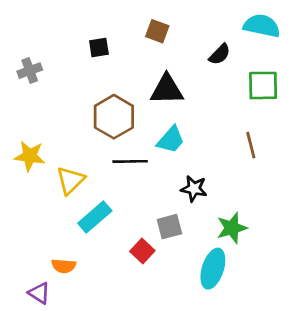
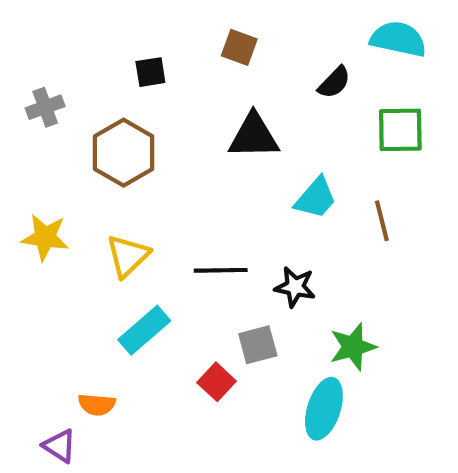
brown hexagon: (114, 117) -> (124, 153), moved
cyan trapezoid: (171, 140) -> (316, 198), moved
black line: (130, 161) -> (221, 270), moved
yellow triangle: (70, 180) -> (128, 256), moved

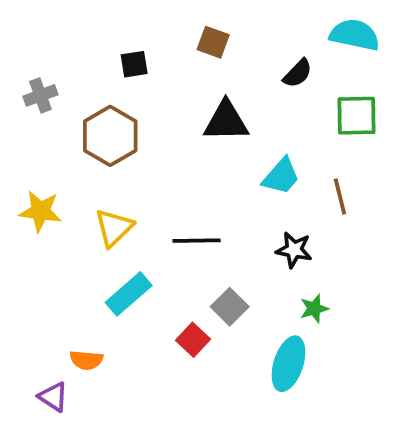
black star: (295, 287) -> (294, 250), moved
gray square: (258, 345) -> (230, 307), turned -30
green star: (353, 347) -> (314, 309), size x0.7

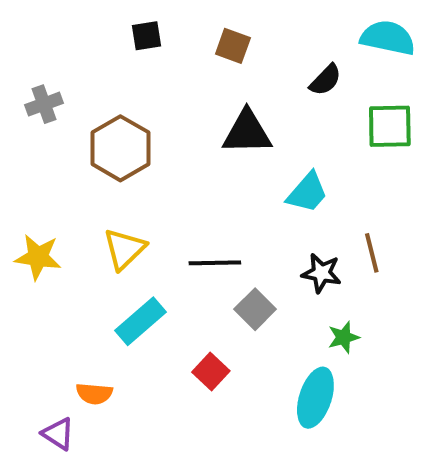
black square: (134, 64) -> (147, 36), moved
brown line: (340, 196) -> (372, 253), moved
yellow star: (40, 211) -> (38, 257), moved
gray square: (230, 307) -> (255, 309), moved

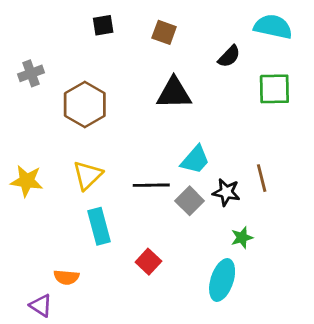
cyan trapezoid: (307, 193) -> (195, 160), moved
gray square: (255, 309) -> (190, 201), moved
cyan rectangle: (141, 321) -> (99, 226), turned -64

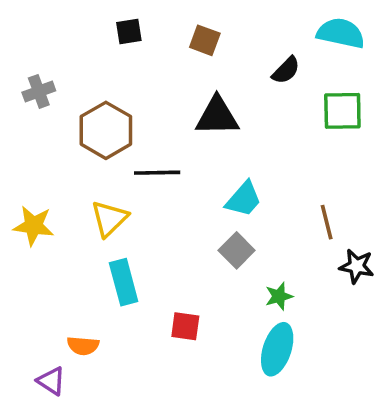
black line: (151, 185) -> (157, 173), moved
black star: (226, 192) -> (357, 266), moved
green star: (242, 238) -> (279, 296), moved
red square: (148, 262) -> (185, 326), turned -35

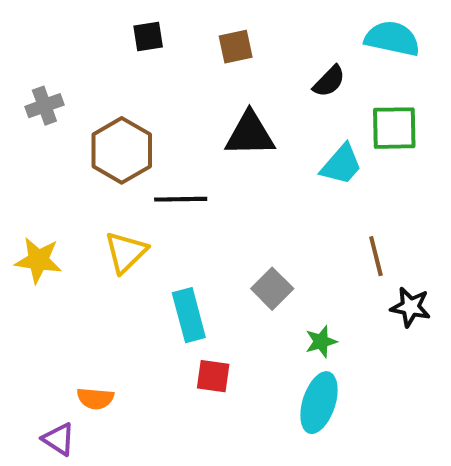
brown square: (205, 40) -> (236, 47), turned -32
cyan trapezoid: (244, 199) -> (341, 165), moved
cyan rectangle: (124, 282) -> (189, 315), moved

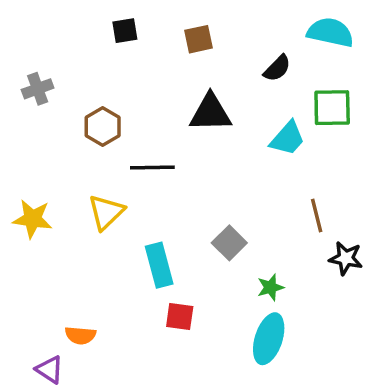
brown hexagon: (122, 150) -> (103, 126), size x0.7

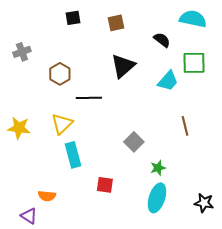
black semicircle: (277, 68) -> (162, 40), turned -96
black triangle: (210, 113) -> (123, 66), turned -40
black star: (346, 258) -> (204, 203), moved
cyan rectangle: (159, 265) -> (73, 155), moved

